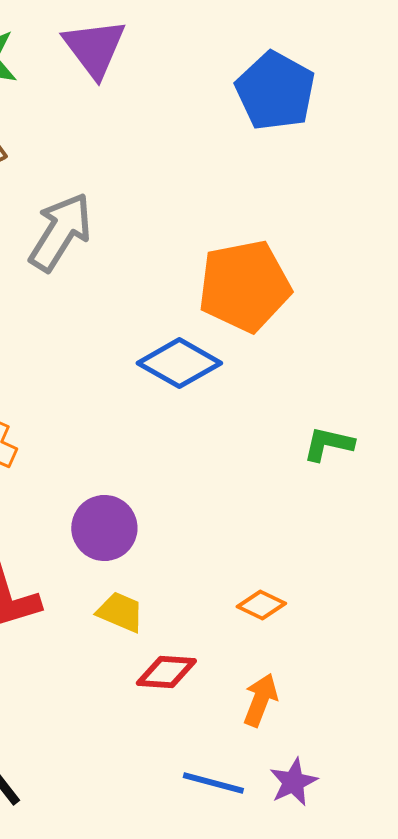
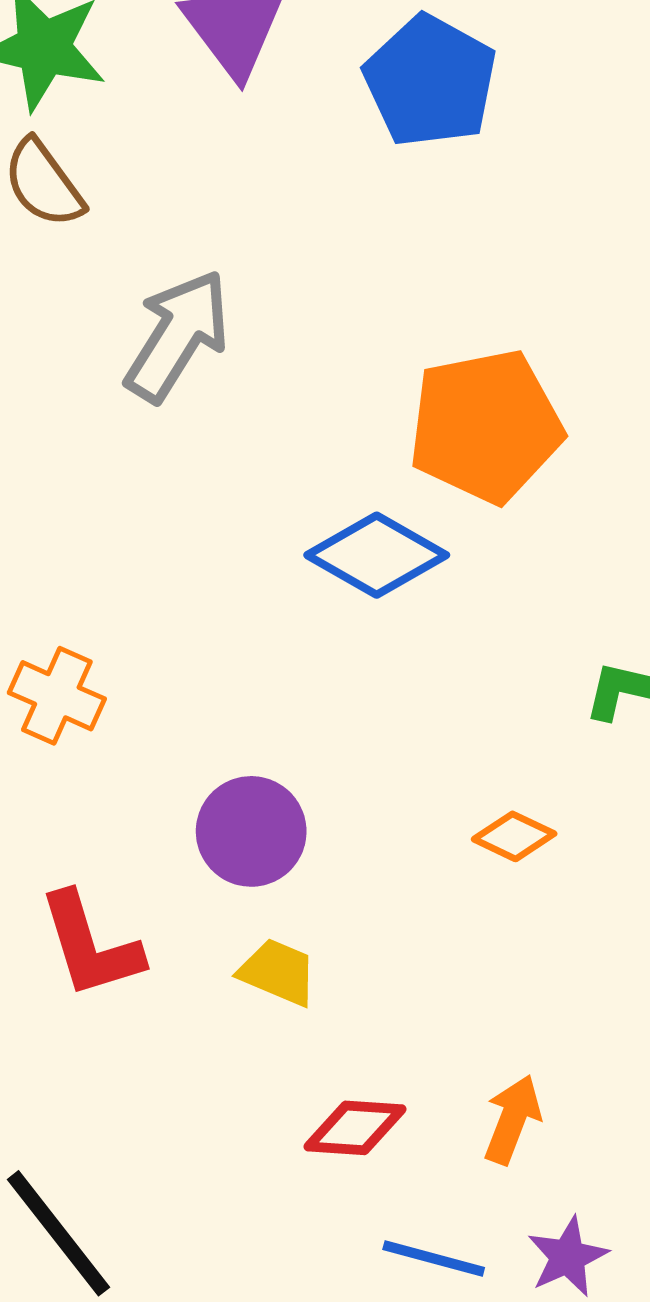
blue pentagon: (275, 91) -> (430, 81), moved
orange diamond: (261, 605) -> (514, 836), moved
red diamond: (166, 672) -> (355, 1128), moved

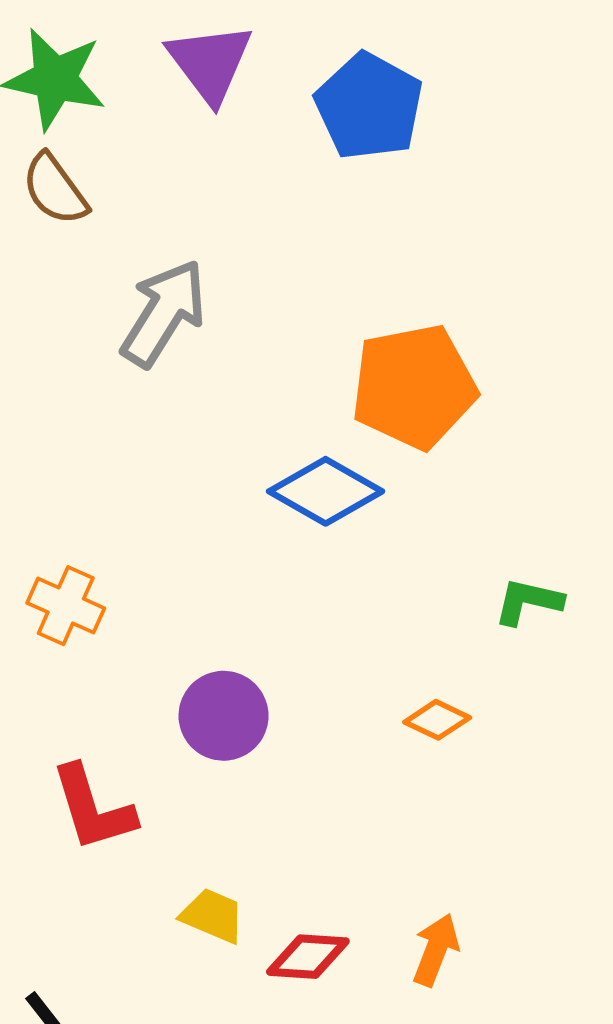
yellow trapezoid: (278, 972) -> (213, 916), moved

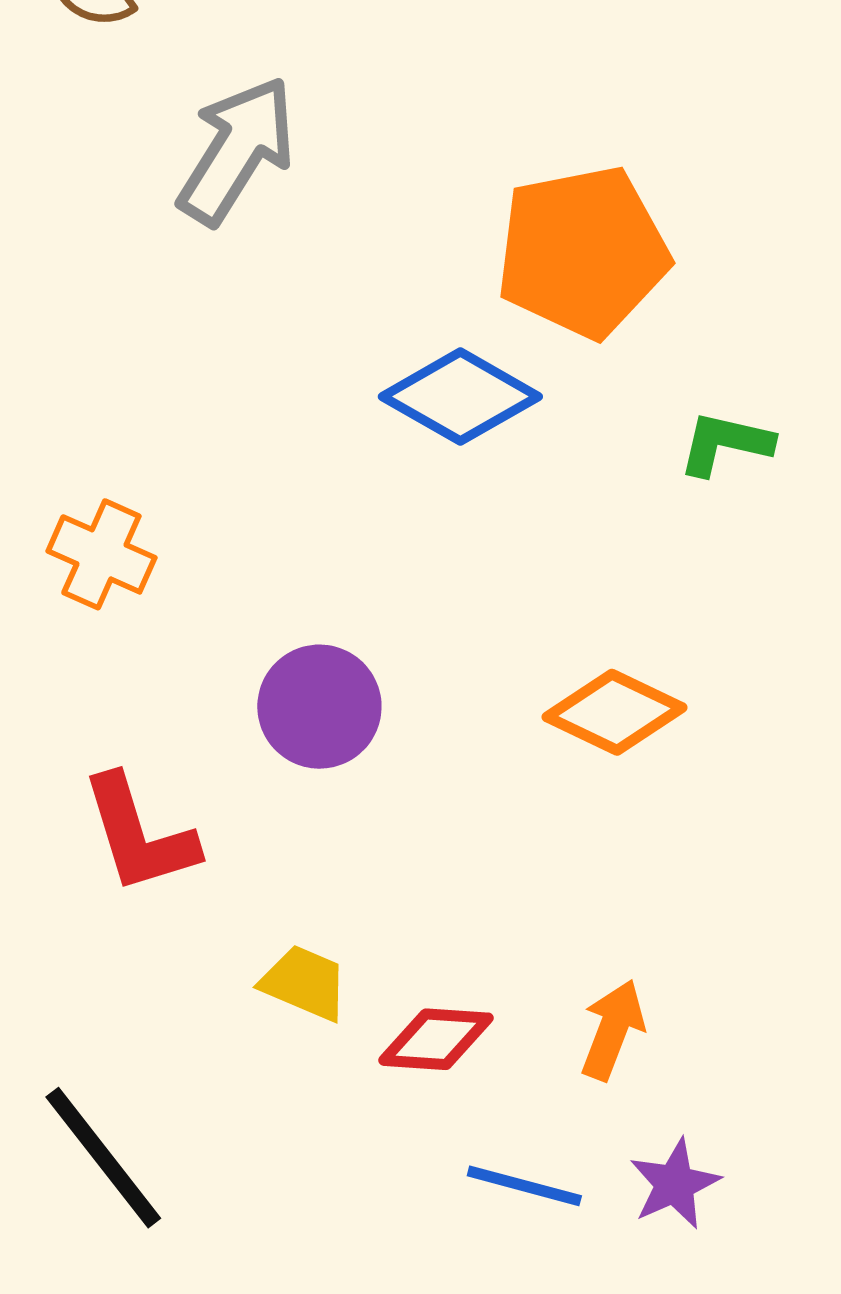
green L-shape: (528, 602) -> (725, 444), moved
orange diamond: (437, 720) -> (614, 712), size x1.5

